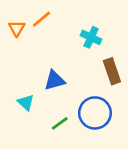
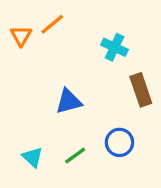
cyan triangle: (26, 103) -> (33, 157), moved
blue circle: (95, 113) -> (119, 142), size x0.7

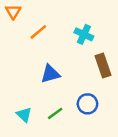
orange line: (52, 24) -> (38, 32), moved
orange triangle: (21, 36) -> (13, 12), moved

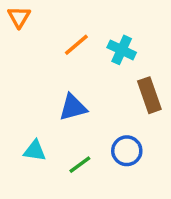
orange line: (38, 32) -> (76, 45), moved
cyan triangle: (24, 115) -> (35, 151), moved, turned -35

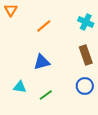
cyan cross: (122, 50) -> (86, 22), moved
blue circle: (127, 151) -> (85, 86), moved

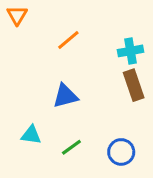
cyan cross: (86, 22) -> (131, 51), moved, turned -35
blue circle: (85, 86) -> (121, 152), moved

